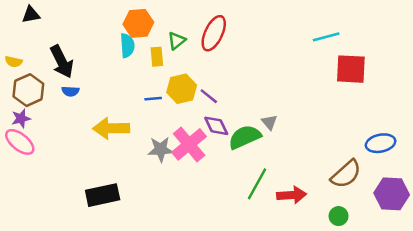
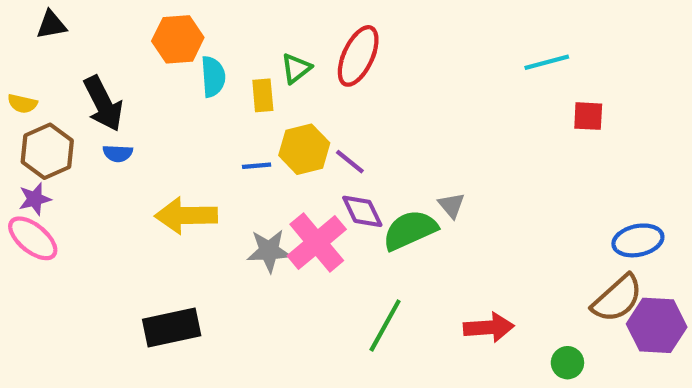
orange hexagon: (138, 23) -> (178, 39), moved
red square: (351, 69) -> (588, 116), size x0.6
brown semicircle: (346, 174) -> (617, 298), moved
green line: (257, 184) -> (385, 325), moved

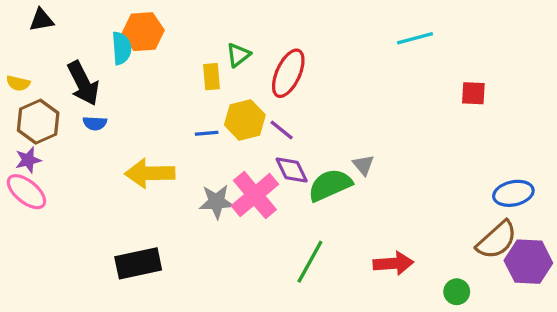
red ellipse: (358, 56) -> (288, 73), moved
cyan line: (547, 62) -> (415, 38), moved
cyan semicircle: (213, 77) -> (122, 48), moved

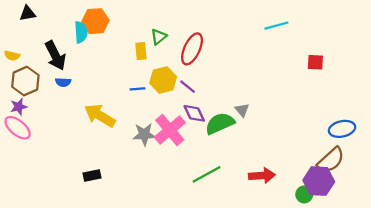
yellow arrow: (150, 173) -> (100, 116), turned 32
green line: (310, 262) -> (206, 174), turned 32
purple hexagon: (528, 262) -> (319, 181), moved
black rectangle: (138, 263) -> (92, 176), size x0.6

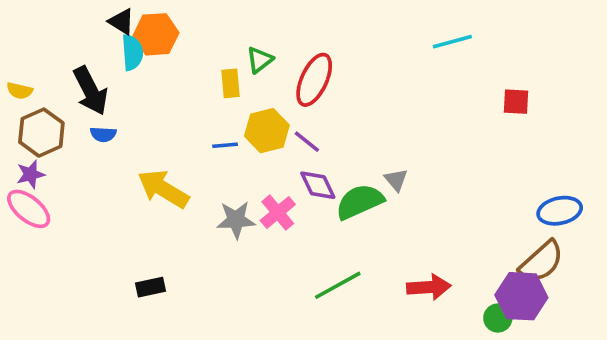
black triangle: (28, 13) -> (121, 22), moved, turned 42
pink cross: (170, 130) -> (278, 213), size x0.7

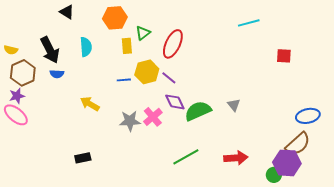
orange hexagon: (156, 34) -> (115, 18), moved
cyan semicircle: (132, 53) -> (86, 47), moved
gray triangle: (396, 180) -> (234, 105), moved
yellow arrow: (163, 189) -> (90, 104), size x0.7

